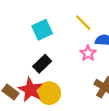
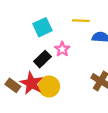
yellow line: (83, 23) -> (81, 21), turned -42
pink star: (88, 53) -> (62, 49), moved

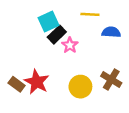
black rectangle: (42, 59) -> (57, 35), moved
yellow circle: (49, 86) -> (80, 87), moved

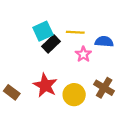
yellow line: (90, 14) -> (75, 32), moved
pink star: (70, 45) -> (83, 54), moved
red star: (37, 82) -> (45, 85), moved

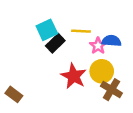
pink star: (83, 54) -> (98, 46), moved
red star: (45, 85) -> (74, 76), moved
yellow circle: (74, 95) -> (102, 71), moved

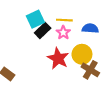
pink star: (98, 46) -> (63, 33), moved

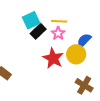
blue semicircle: (90, 28) -> (84, 40), moved, turned -49
brown cross: (90, 70) -> (84, 85), moved

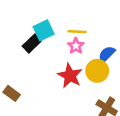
black rectangle: (38, 31) -> (32, 43), moved

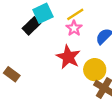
yellow line: (77, 32) -> (75, 14), turned -36
yellow circle: (97, 71) -> (95, 70), moved

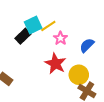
yellow line: (75, 14) -> (48, 26), moved

